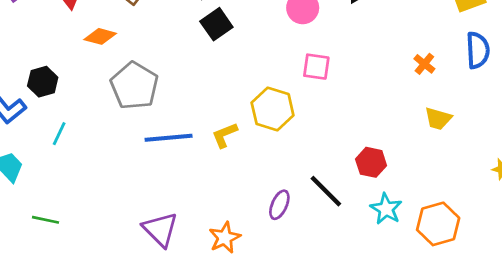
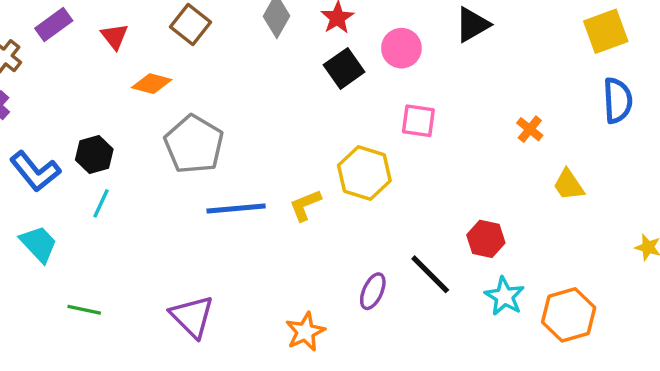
black square: (216, 24) -> (344, 68), moved
orange cross: (424, 64) -> (530, 129), moved
black hexagon: (43, 82) -> (94, 154), moved
yellow trapezoid: (438, 119) -> (569, 185), turned 40
purple triangle: (160, 229) -> (192, 317), moved

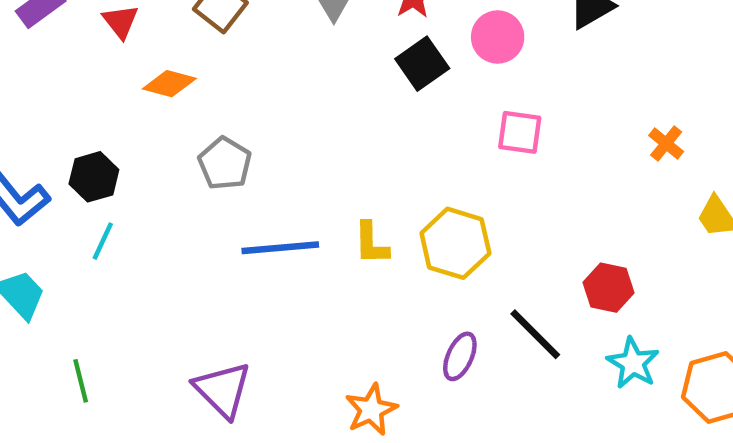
gray pentagon: (194, 144) -> (225, 163), size x0.7
yellow hexagon: (364, 173) -> (455, 243), moved
yellow L-shape: (305, 205) -> (371, 243), turned -69
green line: (84, 310) -> (81, 381), turned 64

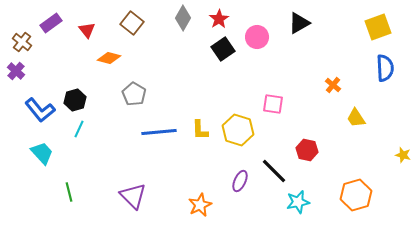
pink square: (520, 132) -> (273, 104), moved
cyan star: (633, 363) -> (298, 202), moved, turned 30

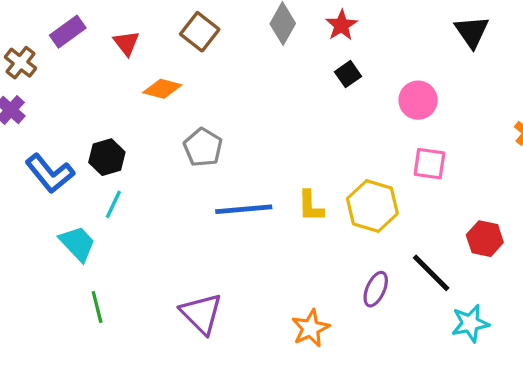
black triangle: (299, 23) -> (472, 32), turned -35
pink circle: (257, 37) -> (418, 100), moved
black square: (223, 49) -> (348, 74), size x0.7
cyan trapezoid: (42, 153) -> (78, 243), moved

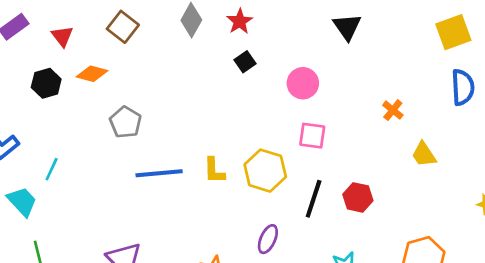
black hexagon: (107, 157) -> (46, 83), moved
black line: (431, 273) -> (314, 199), moved, turned 63

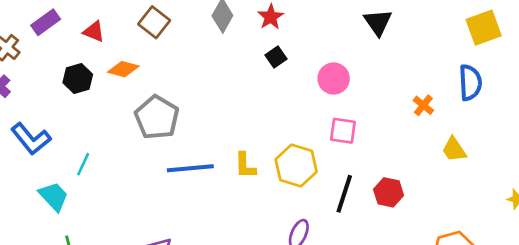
red triangle: (62, 36) -> (94, 32), turned -30
blue semicircle: (463, 87) -> (470, 83), moved
gray pentagon: (125, 122) -> (157, 117), size x1.4

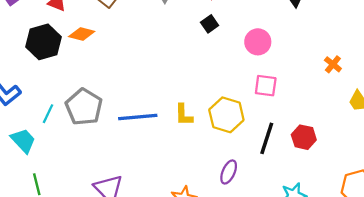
black hexagon: (78, 79) -> (44, 42), size x1.4
gray pentagon: (157, 117) -> (84, 107), moved

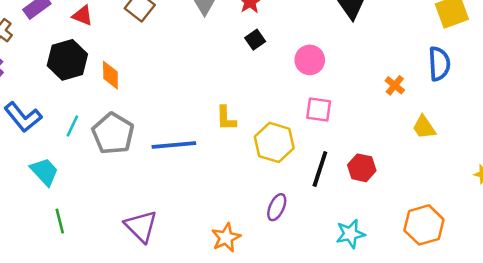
orange diamond: (82, 34) -> (110, 75), moved, turned 75
cyan line: (48, 114) -> (72, 126), moved
yellow L-shape: (184, 115) -> (226, 118), moved

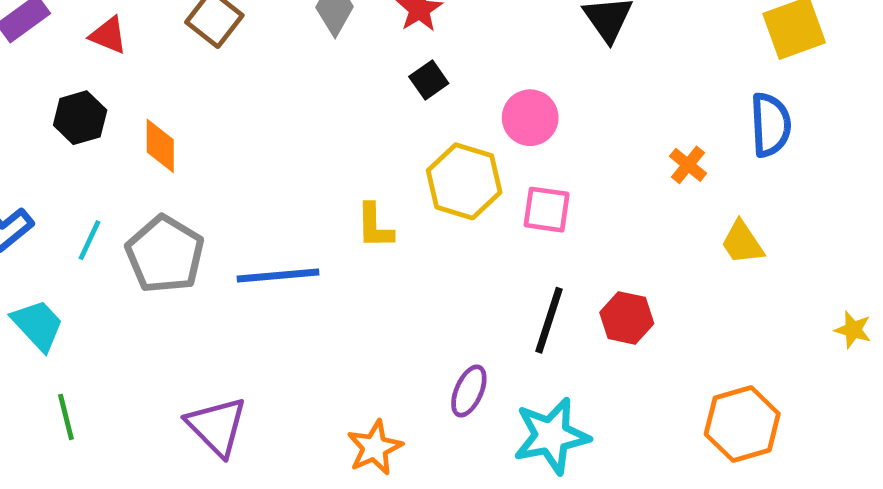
black hexagon: (67, 60) -> (80, 118), size x0.7
yellow hexagon: (274, 142) -> (464, 181), moved
cyan star: (350, 234) -> (551, 436), moved, size x1.4

